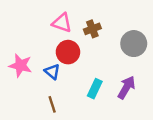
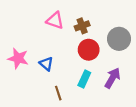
red circle: (68, 52) -> (89, 50), moved
brown line: (52, 104) -> (58, 93), moved

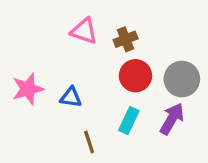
gray circle: (119, 39) -> (182, 79), moved
pink star: (18, 58) -> (28, 89), turned -30
blue triangle: (46, 64) -> (71, 97), turned -32

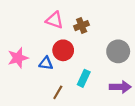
red circle: (135, 76) -> (63, 50), moved
purple arrow: (172, 119) -> (120, 87), moved, turned 60
brown line: (89, 142) -> (58, 92), turned 48

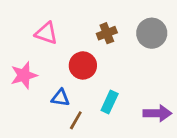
pink triangle: (55, 20) -> (46, 33), moved
gray circle: (118, 51) -> (152, 33), moved
blue triangle: (46, 63) -> (60, 98), moved

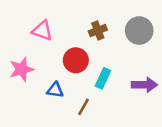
cyan rectangle: (110, 102) -> (103, 78), moved
purple arrow: (157, 113) -> (144, 85), moved
brown line: (76, 120) -> (84, 107), moved

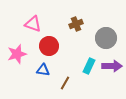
gray circle: (139, 31) -> (106, 38), moved
red circle: (76, 60) -> (49, 46), moved
cyan rectangle: (103, 78) -> (89, 66), moved

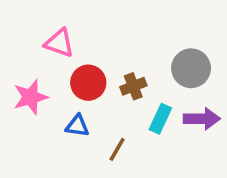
brown cross: (76, 24) -> (133, 86), moved

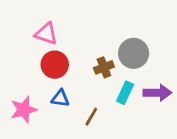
gray circle: (191, 68) -> (134, 53), moved
red circle: (88, 83) -> (55, 65), moved
pink star: (31, 97) -> (24, 110), moved

